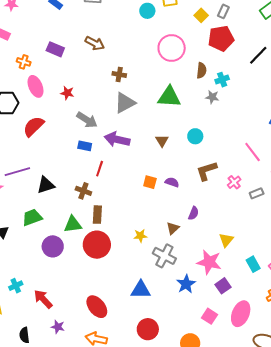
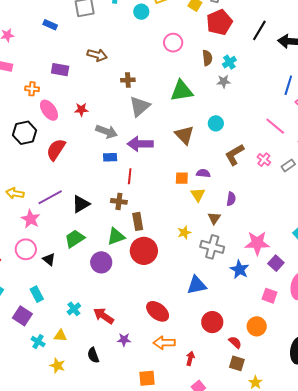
pink circle: (172, 48) -> (173, 43), size x0.7
brown triangle: (162, 141) -> (184, 135), size x1.5
yellow triangle: (226, 240) -> (198, 195), moved

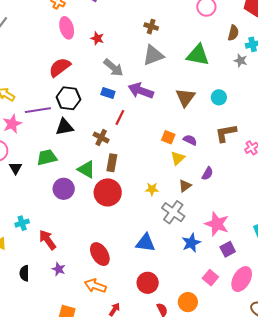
black hexagon: (25, 133) -> (68, 98), moved
green triangle: (116, 236) -> (86, 169), turned 30

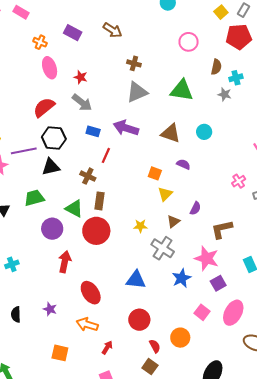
gray arrow: (113, 68) -> (82, 103), moved
brown triangle: (185, 98) -> (171, 133), turned -45
brown L-shape: (226, 133) -> (222, 229), moved
purple semicircle: (190, 140) -> (183, 164), moved
red arrow: (48, 240) -> (65, 262), moved, turned 50

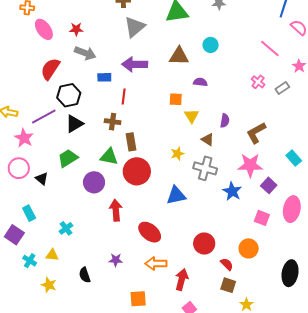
brown triangle: (173, 221) -> (208, 140), turned -32
blue triangle: (136, 280) -> (176, 195), moved
red arrow: (107, 347) -> (182, 280), size x1.5

